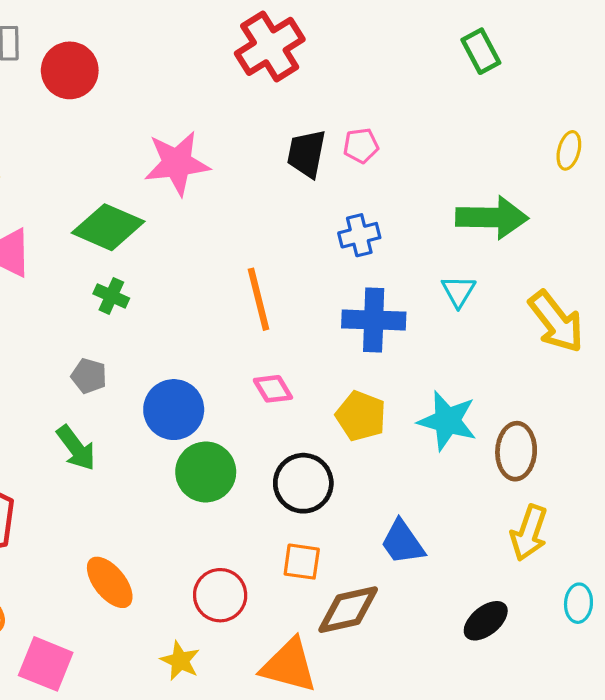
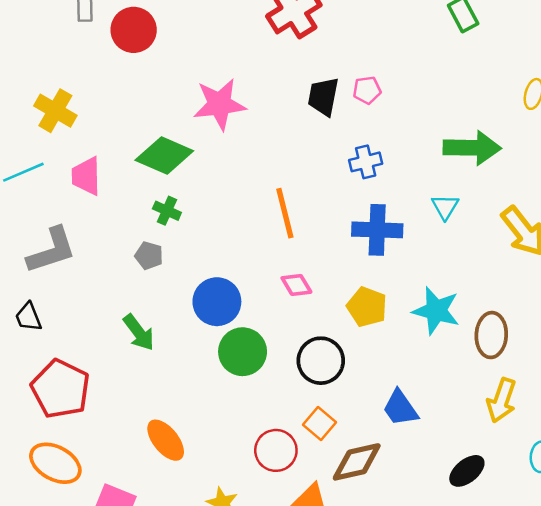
gray pentagon: (89, 376) -> (149, 256), moved
orange square: (302, 562) -> (319, 423), turned 32
red circle: (220, 595) -> (276, 450), moved

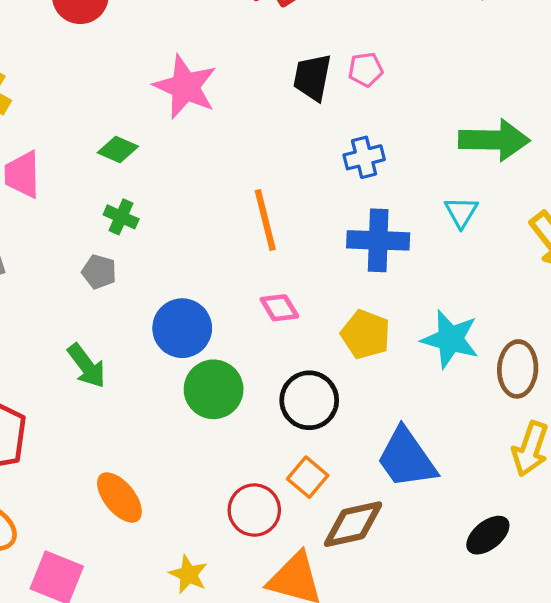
pink star: (219, 104) -> (185, 87), turned 30
green diamond: (164, 156) -> (118, 149), size x0.6
blue trapezoid: (400, 408) -> (406, 458), size x1.4

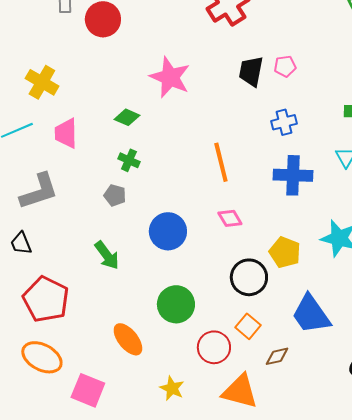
yellow pentagon: (366, 334) -> (285, 252), moved
green circle: (214, 389) -> (176, 304), moved
brown diamond: (353, 524) -> (277, 356), size x0.6

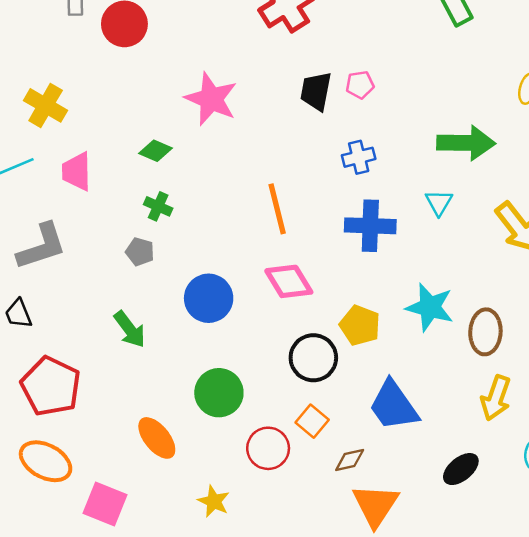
pink diamond: (230, 218) -> (289, 281), size x1.5
orange triangle: (240, 391) -> (375, 505), moved, turned 48

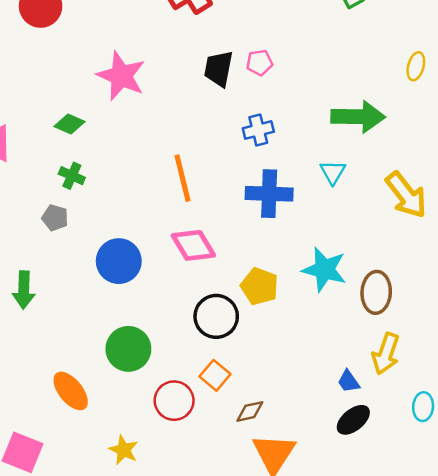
green arrow: (130, 329) -> (24, 290), moved, turned 39
blue trapezoid: (394, 406) -> (348, 381), moved, size x0.5

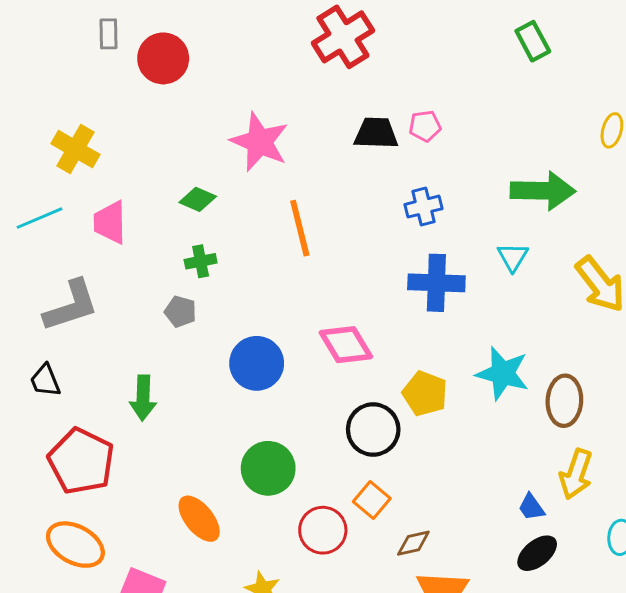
black trapezoid: (219, 69) -> (376, 133), turned 81
green cross: (72, 176) -> (201, 261), turned -35
orange line: (183, 178) -> (300, 228), moved

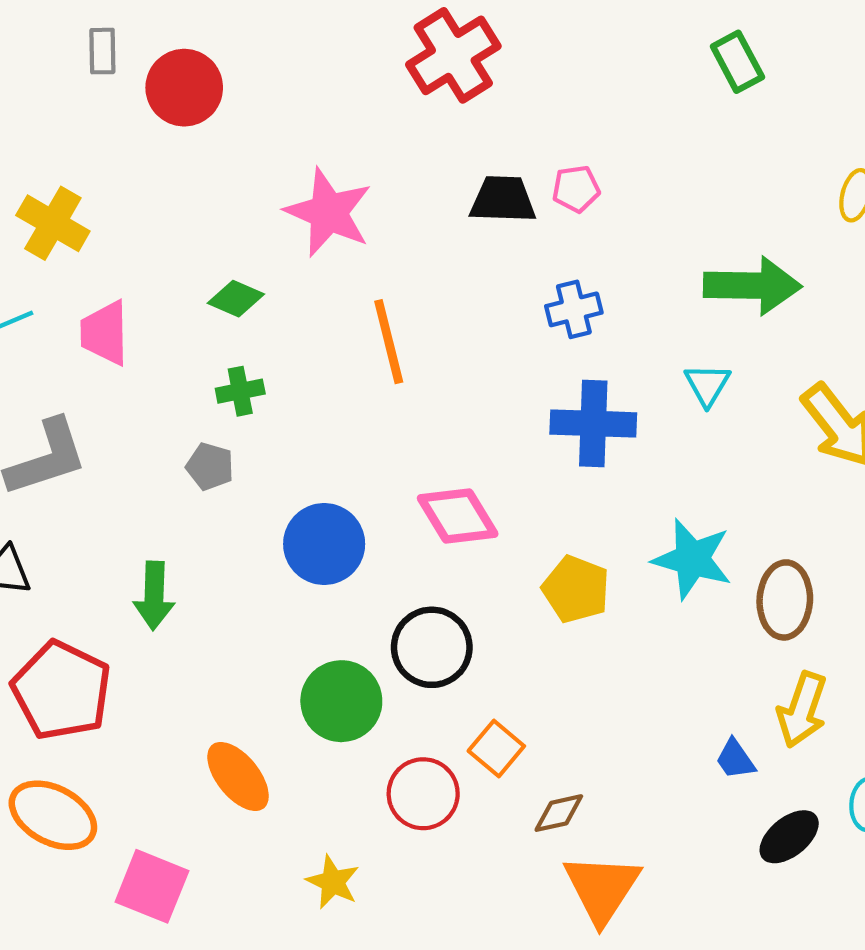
black circle: (373, 429) -> (432, 647), moved
black ellipse: (537, 553) -> (789, 837), moved

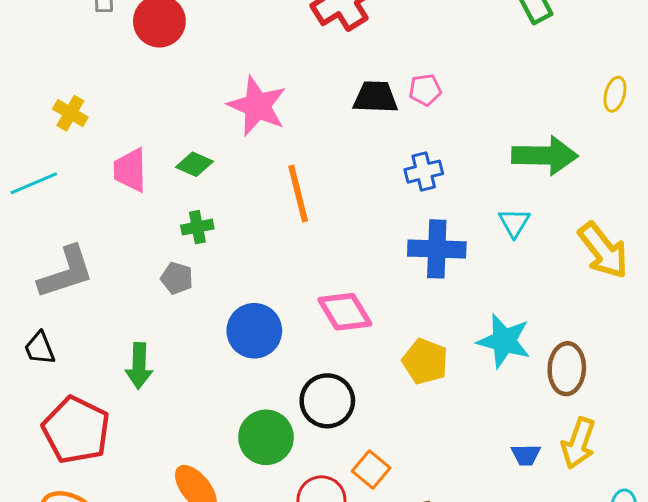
yellow cross: (53, 223) -> (70, 113), size x0.7
pink trapezoid: (105, 333) -> (130, 170), moved
blue trapezoid: (735, 759) -> (526, 455), moved, turned -56

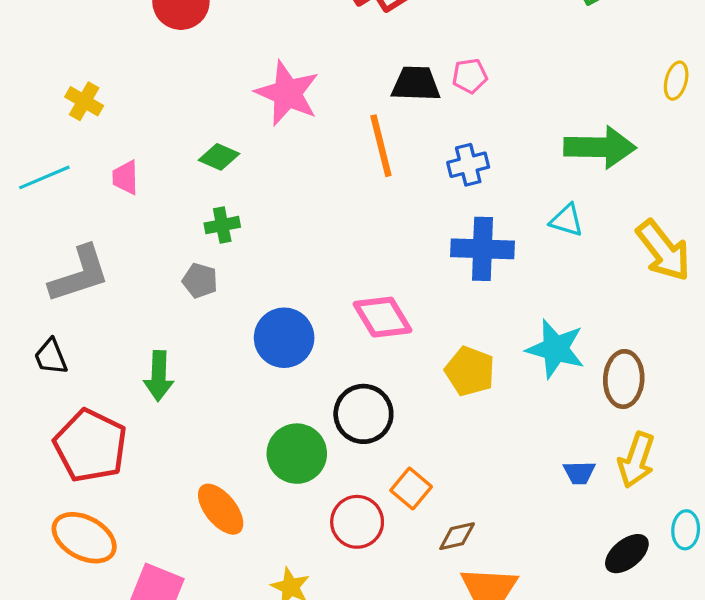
pink trapezoid: (130, 170) -> (125, 177), moved, size x0.7
orange line: (298, 193) -> (381, 146), moved
cyan triangle: (514, 223) -> (567, 220), turned -44

